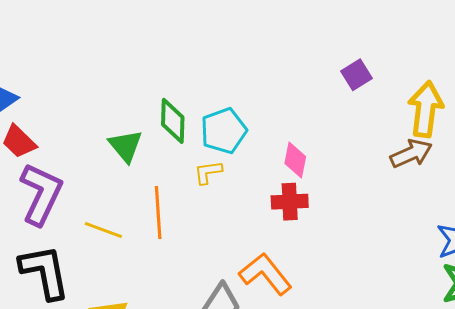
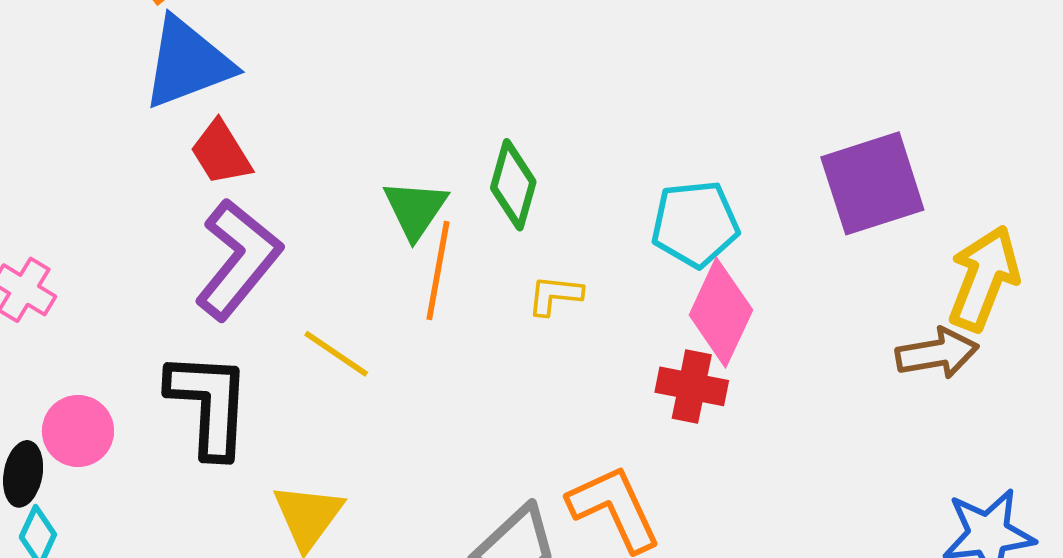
purple square: (356, 75) -> (872, 183), size x1.8
cyan pentagon: (224, 131) -> (695, 224), moved
pink diamond: (295, 160) -> (721, 312), size x1.5
orange line: (158, 212) -> (438, 270), moved

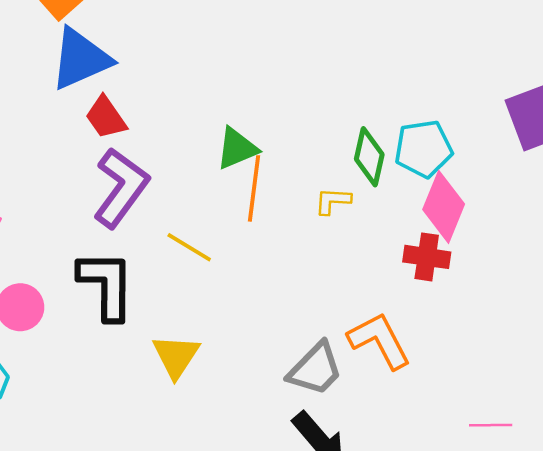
green diamond: (513, 185) -> (369, 157), moved
green triangle: (415, 209) -> (237, 148), turned 36

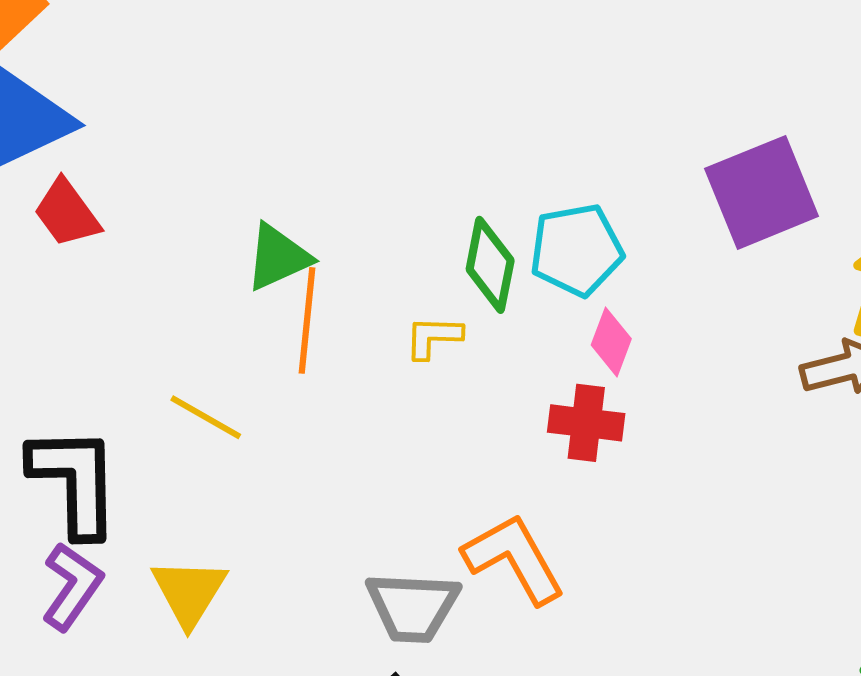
purple L-shape: (121, 188) -> (72, 586), moved, size x0.7
pink diamond: (444, 207) -> (611, 342), size x0.6
gray trapezoid: (315, 369) -> (413, 607), turned 50

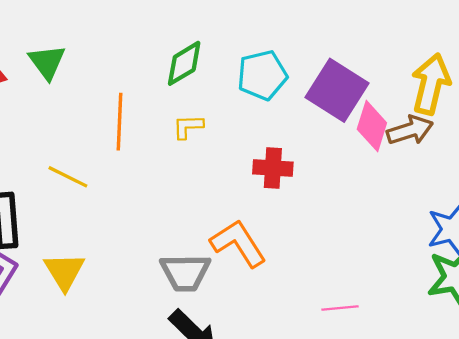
purple square: (762, 192) -> (337, 90), moved, turned -32
green triangle: (278, 257) -> (47, 62), moved, turned -39
green diamond: (490, 265) -> (184, 63), moved, turned 51
pink diamond: (611, 342) -> (372, 126), moved, size x1.4

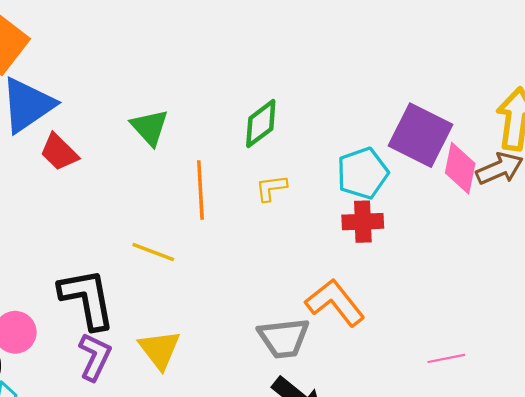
green triangle: (47, 62) -> (150, 127), moved
cyan pentagon: (262, 75) -> (363, 173), moved

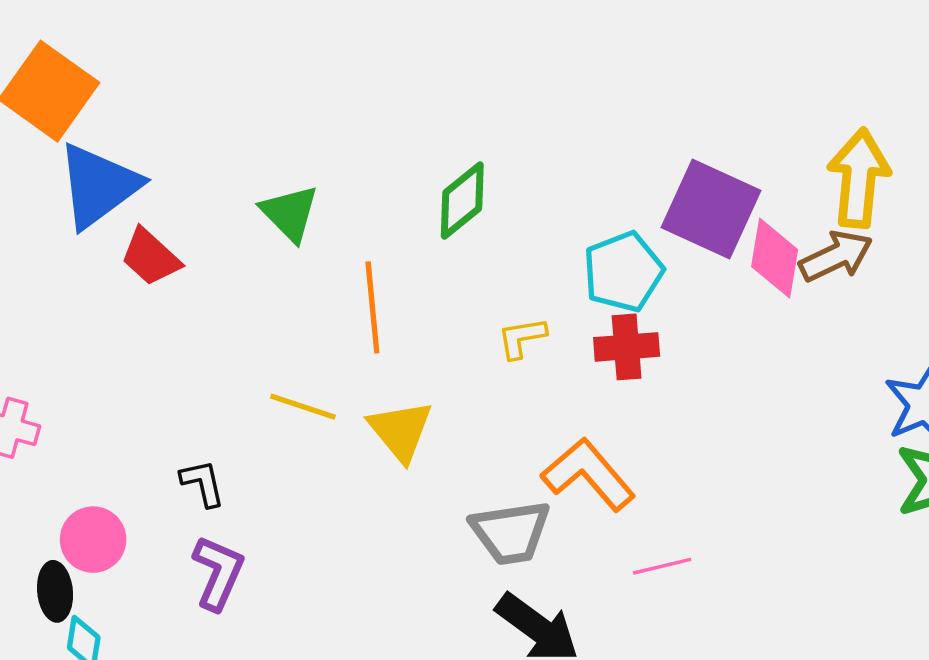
yellow L-shape: (271, 188) -> (522, 338), moved
black L-shape: (87, 299) -> (203, 483), size x0.5
yellow triangle: (160, 350) -> (401, 431), moved
pink line: (446, 358) -> (662, 566), moved

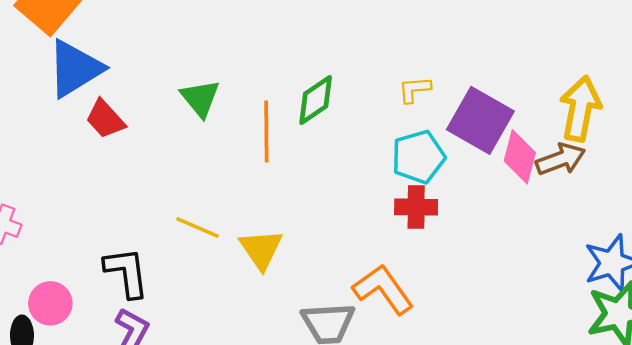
orange line: (372, 307) -> (266, 131), moved
yellow L-shape: (522, 338) -> (414, 89), moved
black L-shape: (203, 483) -> (126, 272), size x1.6

